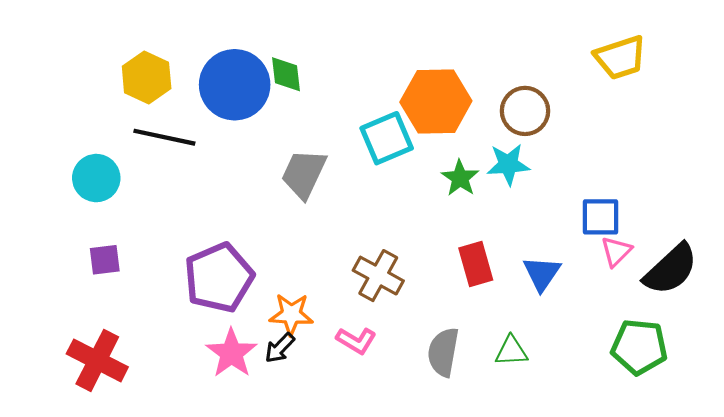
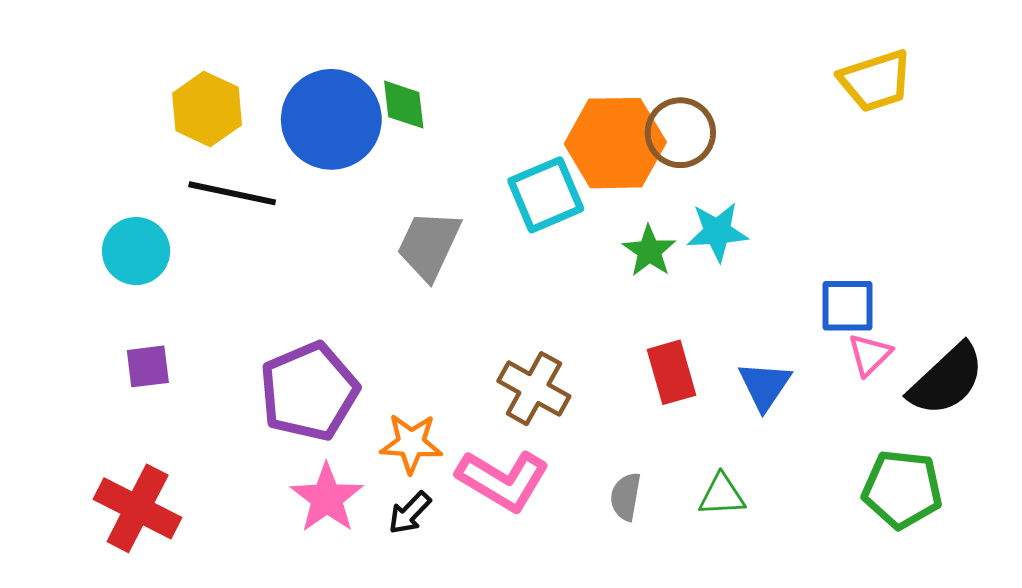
brown circle: (525, 111) -> (680, 133), moved
pink L-shape: (356, 341) -> (503, 480), size x1.6
black arrow: (280, 348) -> (410, 513), moved
gray semicircle: (443, 352) -> (626, 497), size x0.7

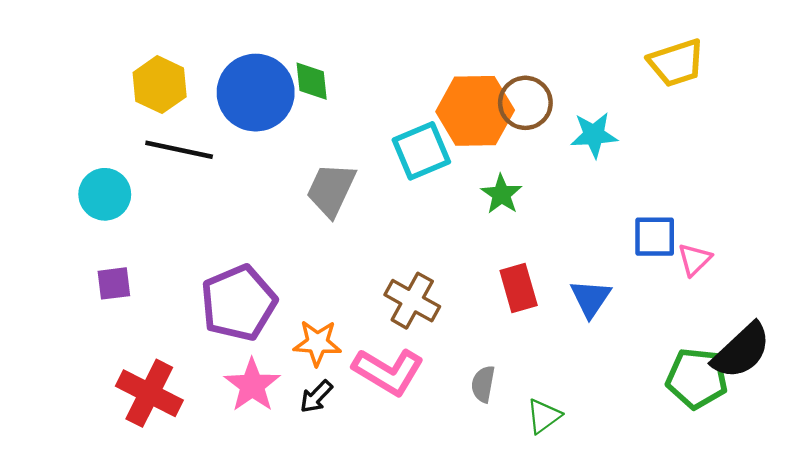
cyan star: (717, 232) -> (594, 135), moved
pink triangle: (870, 355) -> (695, 259), moved
black semicircle: (947, 380) -> (741, 351), moved
green triangle: (722, 495) -> (544, 416), moved, turned -33
red cross: (138, 508) -> (149, 393), moved

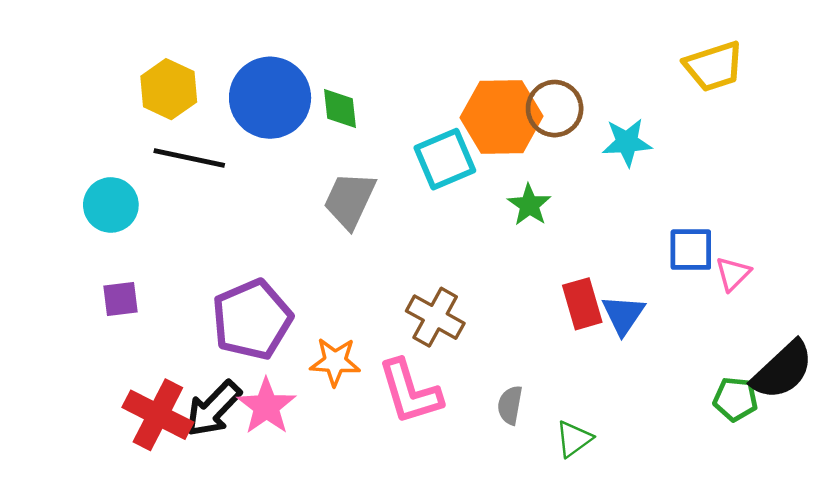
green diamond: (312, 81) -> (340, 109), moved
red rectangle: (519, 288) -> (582, 304), moved
pink L-shape: (388, 371) -> (410, 392), turned 42
green pentagon: (697, 378) -> (735, 399), size x0.7
black arrow: (316, 397) -> (213, 409), moved, size x1.6

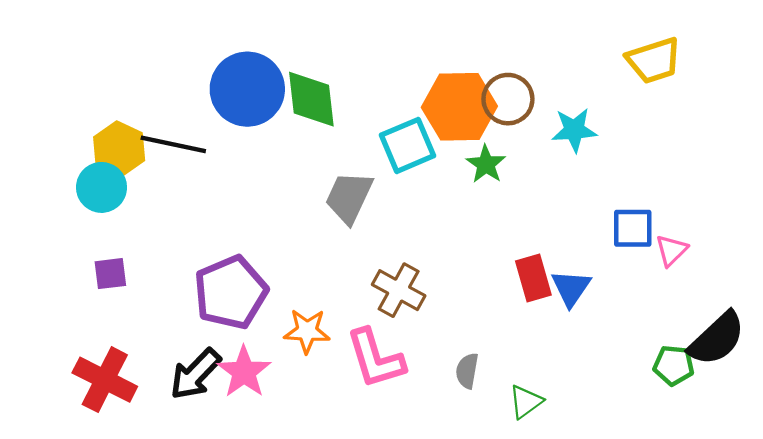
yellow hexagon: (169, 89) -> (119, 149), moved
green diamond: (340, 109) -> (311, 99), size x1.5
gray trapezoid: (350, 200) -> (349, 197), moved
green star: (529, 205) -> (486, 164), moved
red cross: (158, 415) -> (105, 380), moved

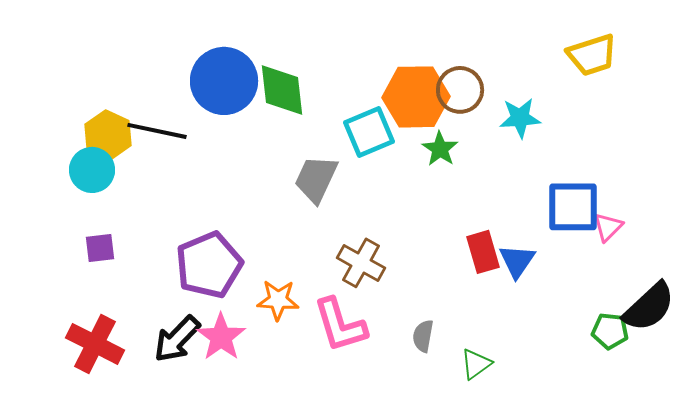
blue square: (633, 228) -> (573, 207), size x1.4

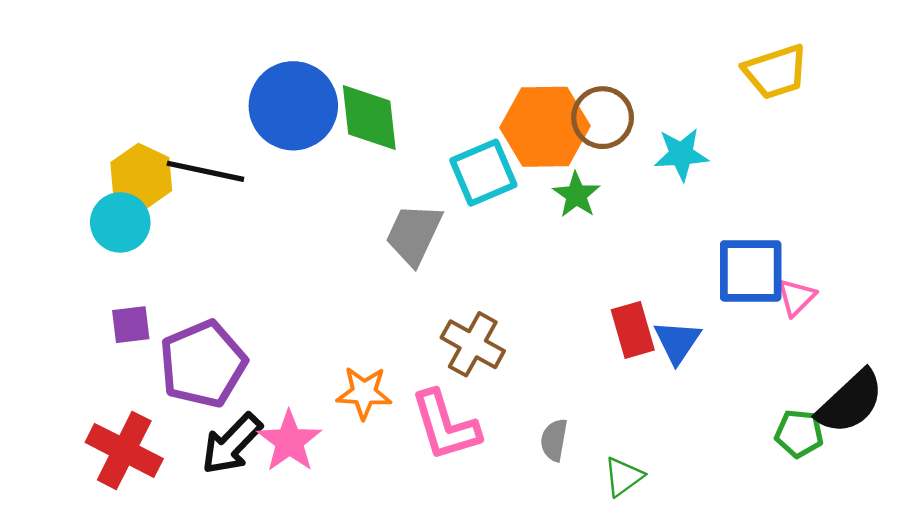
purple pentagon: (209, 265) -> (203, 364), moved

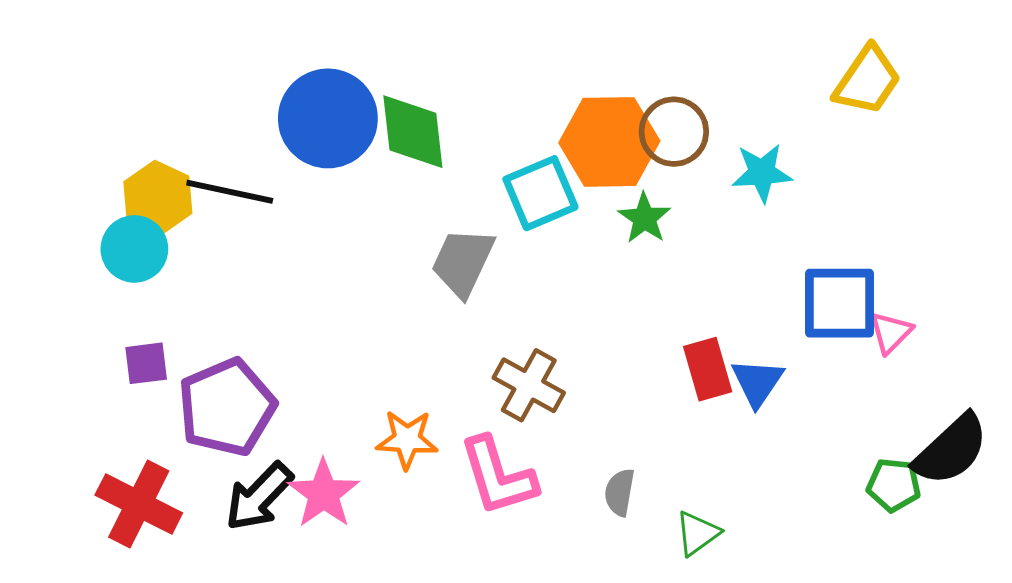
yellow trapezoid: (776, 72) -> (867, 80), turned -38

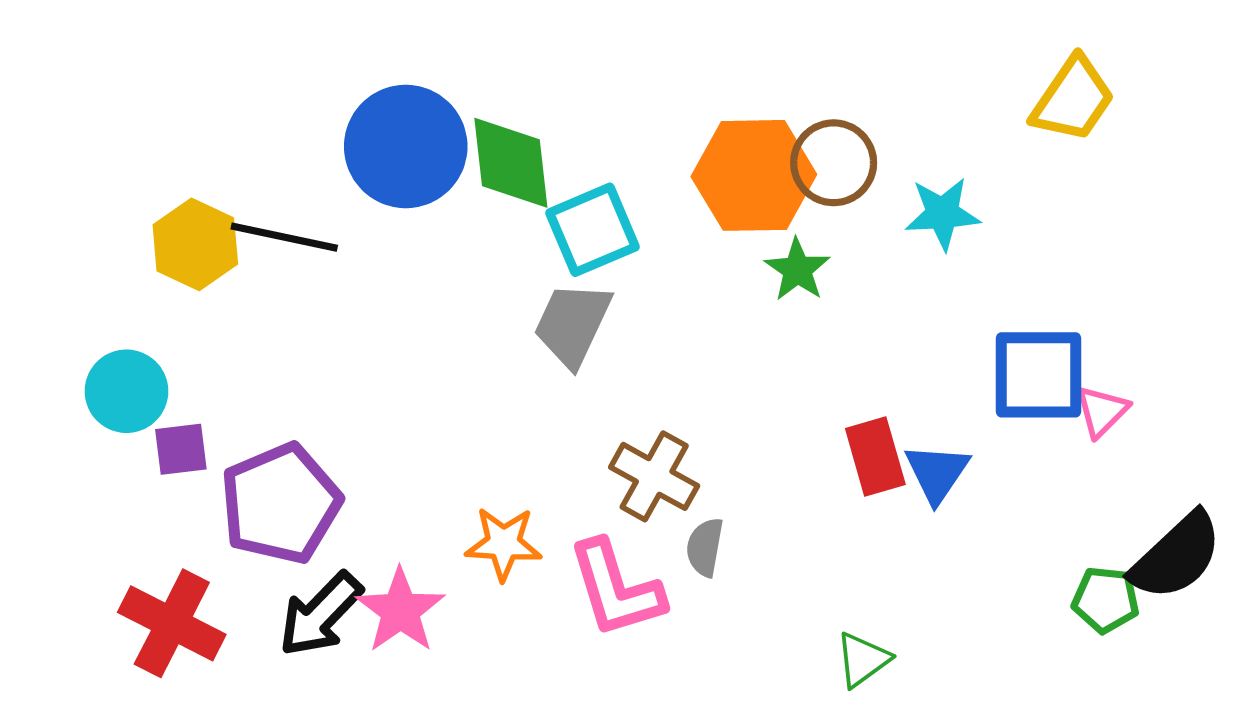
cyan square: (540, 193) -> (592, 230), moved
cyan circle: (134, 249) -> (126, 391), moved
gray semicircle: (620, 492) -> (705, 547), moved

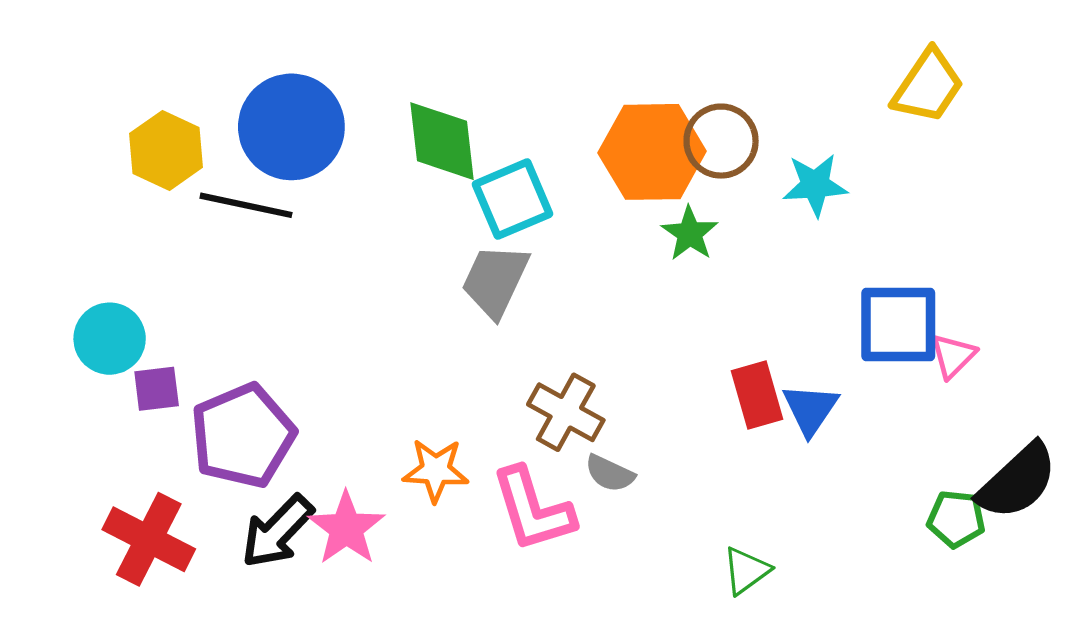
blue circle: (406, 146) -> (291, 127), moved
yellow hexagon: (195, 244) -> (166, 150), moved
gray semicircle: (705, 547) -> (610, 473), turned -75

